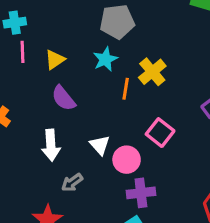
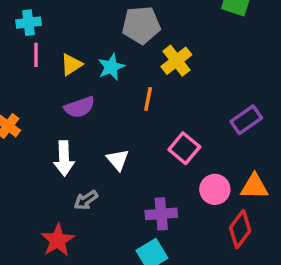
cyan star: (105, 59) -> (111, 67), moved
yellow cross: (152, 72) -> (176, 61), moved
purple semicircle: (63, 98) -> (79, 107), turned -72
pink circle: (127, 160) -> (215, 189), moved

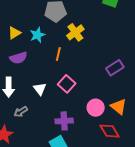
pink square: (184, 148) -> (67, 84), moved
orange triangle: (254, 187) -> (119, 107), turned 36
red diamond: (240, 229) -> (110, 131), turned -70

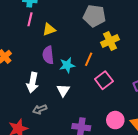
cyan star: (37, 35) -> (67, 65), moved
purple semicircle: (18, 58) -> (48, 55), turned 90
pink square: (67, 84) -> (104, 80), moved

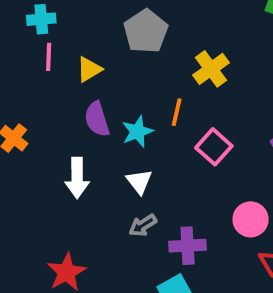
gray pentagon: (94, 16) -> (146, 31), moved, turned -30
gray arrow: (40, 109) -> (143, 225), moved

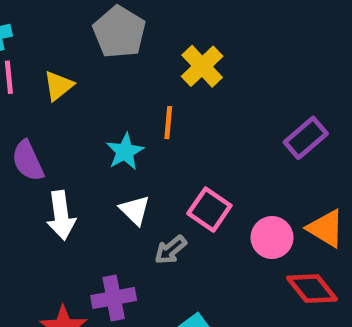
purple semicircle: (97, 119) -> (28, 161), moved
pink square: (214, 147) -> (209, 210), moved
gray arrow: (143, 225) -> (171, 250), moved
purple cross: (188, 246) -> (114, 298), moved

